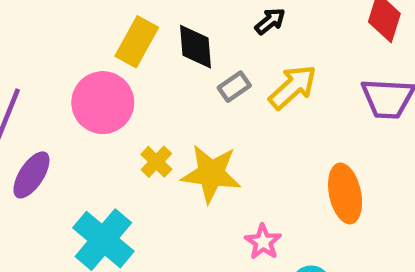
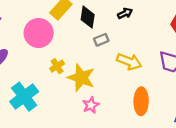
yellow arrow: (293, 87) -> (129, 62), moved, turned 50
pink star: (263, 242) -> (91, 105), moved

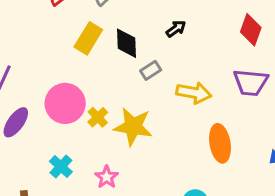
pink circle: (39, 33) -> (65, 103), moved
cyan cross: (24, 97) -> (61, 167), size x0.6
pink star: (91, 105) -> (107, 177), moved

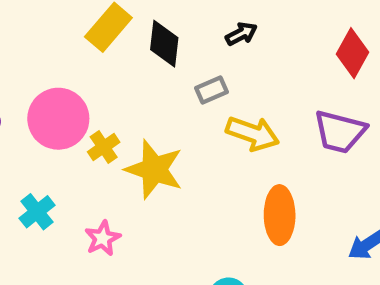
gray rectangle: (151, 70) -> (212, 90), moved

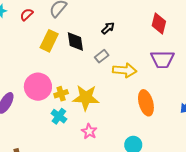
yellow cross: (104, 147) -> (61, 94), turned 32
cyan cross: (37, 212) -> (59, 116), moved
pink star: (103, 238) -> (89, 131), moved

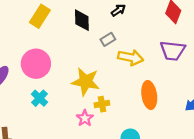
yellow rectangle: (49, 41) -> (40, 16), moved
yellow cross: (61, 94) -> (102, 104), moved
cyan cross: (59, 116) -> (39, 98), moved

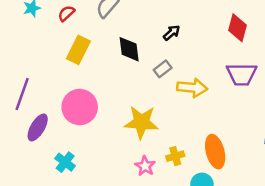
orange ellipse: (149, 95) -> (215, 152), moved
cyan cross: (39, 98) -> (65, 162), moved
yellow cross: (102, 104) -> (175, 156), moved

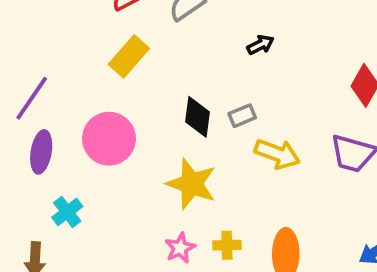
black arrow: (172, 33) -> (260, 45), moved
black diamond: (129, 49) -> (197, 117), moved
purple ellipse: (38, 127) -> (41, 152), turned -36

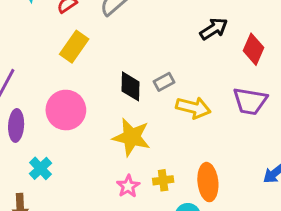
black arrow: (260, 45) -> (214, 29), moved, size x1.4

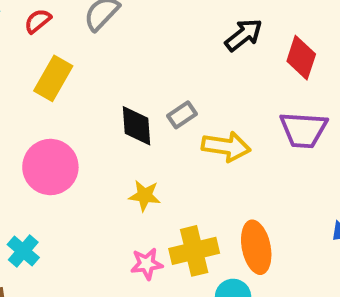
yellow star: (131, 137) -> (145, 196), size x0.6
yellow cross: (163, 180) -> (194, 251), size x1.6
pink star: (128, 186) -> (147, 264), turned 30

